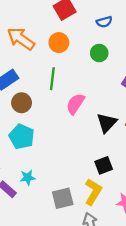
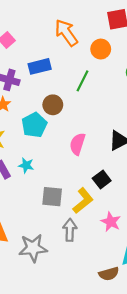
brown circle: (22, 103) -> (53, 105), moved
pink semicircle: (75, 104) -> (78, 144), moved, turned -35
black square: (104, 165) -> (102, 179), turned -36

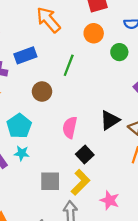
orange circle: (101, 49) -> (94, 33), moved
cyan pentagon: (34, 125) -> (19, 126), moved
black square: (102, 179) -> (85, 154), moved

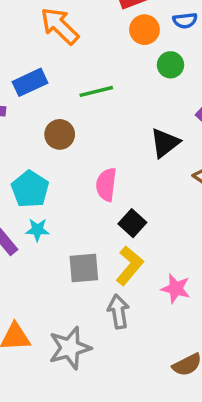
orange circle: (94, 33) -> (144, 30), moved
green line: (69, 65) -> (96, 91), turned 60
black triangle: (110, 120) -> (165, 143), moved

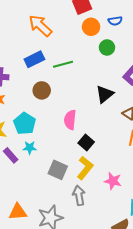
blue rectangle: (30, 82) -> (34, 59), moved
gray square: (84, 268) -> (58, 170), turned 30

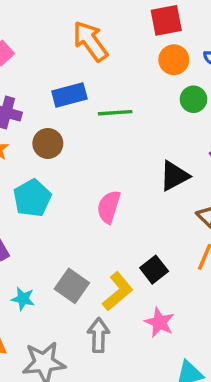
brown circle: (42, 90) -> (48, 143), moved
black square: (86, 142) -> (154, 270), moved
cyan star: (30, 148) -> (23, 299), moved

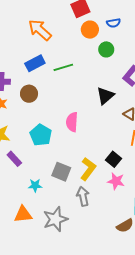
cyan pentagon: (32, 198) -> (41, 135), moved
black square: (154, 270) -> (114, 159), moved

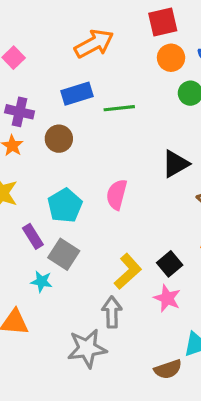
orange arrow: (40, 30) -> (94, 44), turned 100
purple rectangle: (14, 159) -> (33, 236), moved
gray square: (61, 172) -> (64, 254), moved
gray star: (55, 219) -> (87, 348), moved

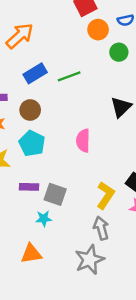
orange arrow: (94, 44) -> (20, 36), moved
cyan pentagon: (65, 206) -> (32, 143), moved
purple rectangle: (33, 236) -> (29, 187), turned -42

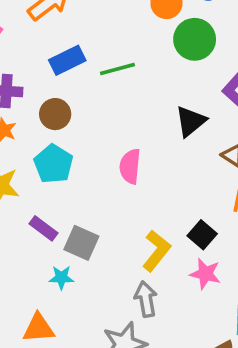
green circle: (119, 52) -> (195, 39), size x1.5
purple rectangle: (29, 187) -> (44, 228), turned 30

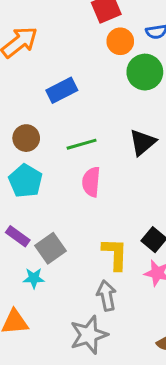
blue rectangle: (67, 60) -> (62, 90), moved
green line: (117, 69) -> (82, 144), moved
gray square: (81, 243) -> (50, 248), turned 32
yellow L-shape: (156, 251) -> (115, 254), turned -36

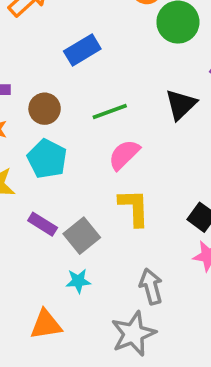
pink semicircle: (91, 182) -> (124, 155), turned 44
yellow L-shape: (115, 254) -> (134, 208), moved
cyan star: (34, 278) -> (78, 281), moved

